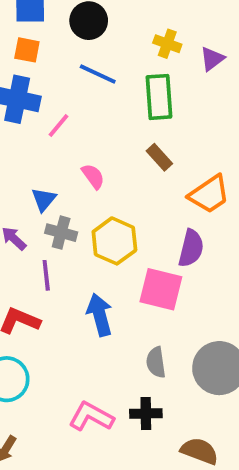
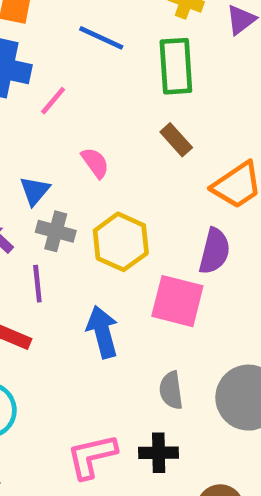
pink L-shape: (91, 417) -> (92, 456), turned -42

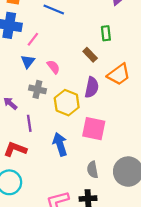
green rectangle: (176, 66) -> (106, 33), moved, size x0.6
blue triangle: (35, 191) -> (28, 62), moved
gray cross: (56, 231) -> (37, 89), moved
purple semicircle: (214, 251) -> (92, 87), moved

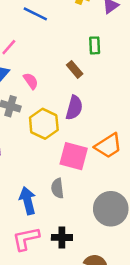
orange trapezoid: (119, 74) -> (108, 146), moved
blue arrow: (60, 144) -> (28, 201), moved
gray semicircle: (93, 170) -> (57, 188), moved

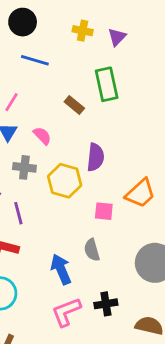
green rectangle: (95, 45) -> (107, 84), size x1.6
brown rectangle: (75, 69) -> (74, 105), moved
pink square: (74, 156) -> (104, 211), size x0.6

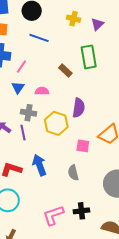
pink semicircle: (42, 136) -> (42, 91), turned -48
purple line: (18, 213) -> (23, 133), moved
blue arrow: (61, 269) -> (39, 165), moved

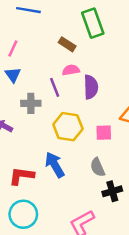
pink semicircle: (42, 91) -> (71, 70), moved
yellow hexagon: (56, 123) -> (68, 127), moved
purple line: (23, 133) -> (55, 87), moved
black cross: (81, 211) -> (112, 191), moved

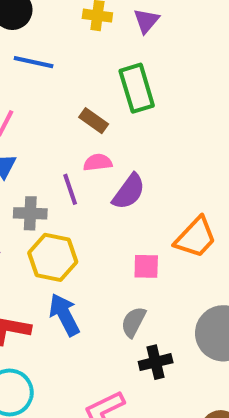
purple semicircle: (91, 87) -> (129, 192), turned 35
yellow hexagon: (68, 127) -> (53, 257), moved
gray semicircle: (98, 167) -> (133, 322), turned 48

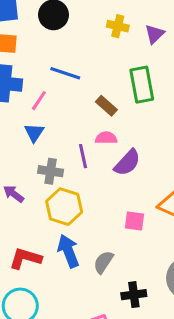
blue line: (34, 62) -> (65, 73), moved
gray semicircle: (133, 322) -> (103, 262), moved

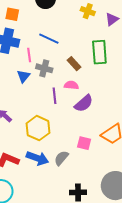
pink line: (39, 101) -> (29, 55), turned -48
gray cross: (51, 171) -> (44, 68), moved
blue arrow: (68, 251) -> (37, 158), turned 125
gray semicircle: (103, 262) -> (61, 158), moved

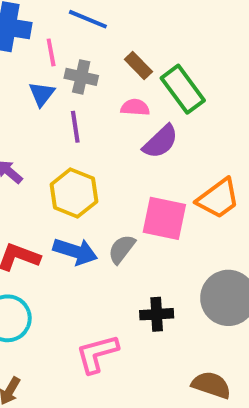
green rectangle: (99, 52) -> (183, 89), moved, turned -30
purple line: (54, 96) -> (75, 127), moved
pink square: (84, 143) -> (164, 218), size x1.6

